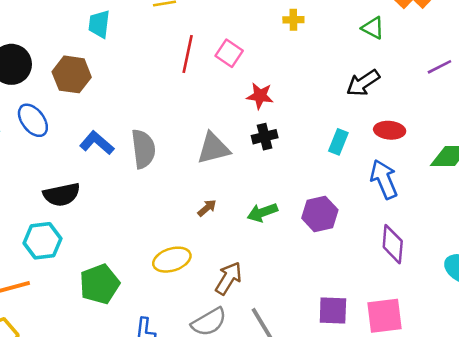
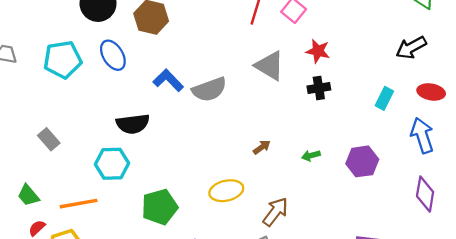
gray triangle: (213, 148) -> (270, 66), moved, turned 40
gray semicircle: (143, 149) -> (209, 89), turned 72
green arrow: (262, 212) -> (311, 156), size x0.7

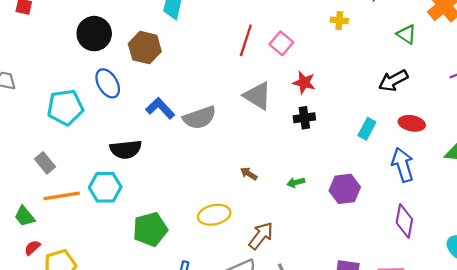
cyan pentagon: (63, 60) -> (65, 107), moved
brown arrow: (262, 147) -> (249, 174), turned -112
orange line: (79, 204) -> (62, 196), moved

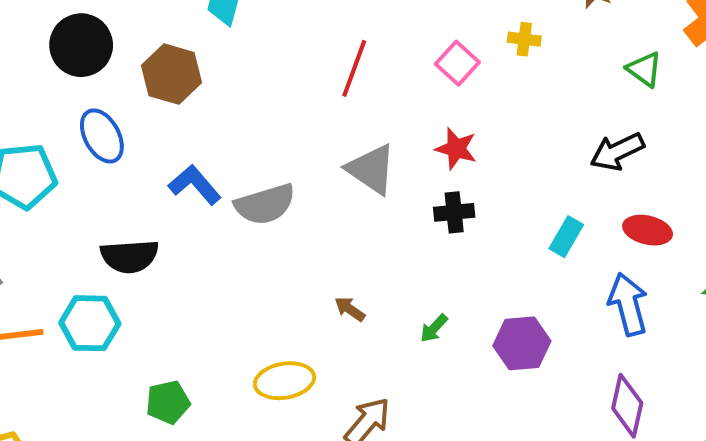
pink square: (281, 43) -> (457, 63), moved
green arrow: (296, 182) -> (434, 328), turned -35
green pentagon: (150, 229) -> (168, 402), size x0.7

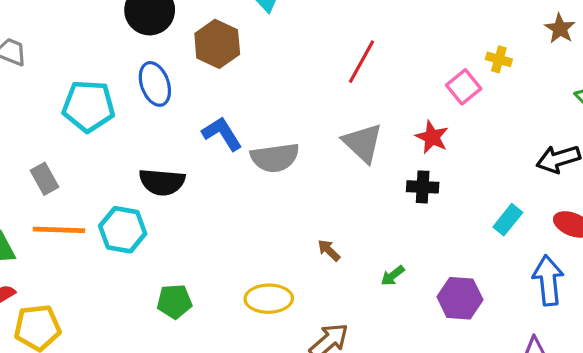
pink square: (457, 63) -> (464, 87), moved

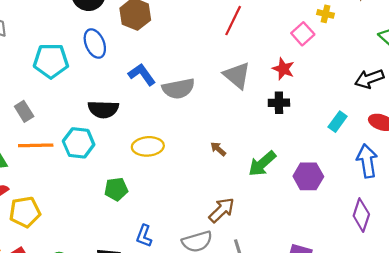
green arrow: (393, 276) -> (262, 164), size x1.8
yellow ellipse: (269, 299) -> (148, 146), moved

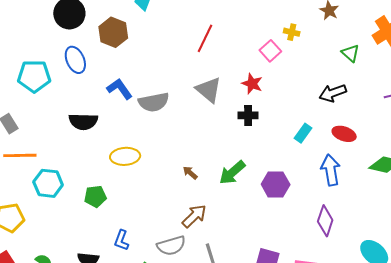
cyan hexagon: (79, 143) -> (48, 183), moved
brown arrow: (218, 149) -> (190, 173), moved

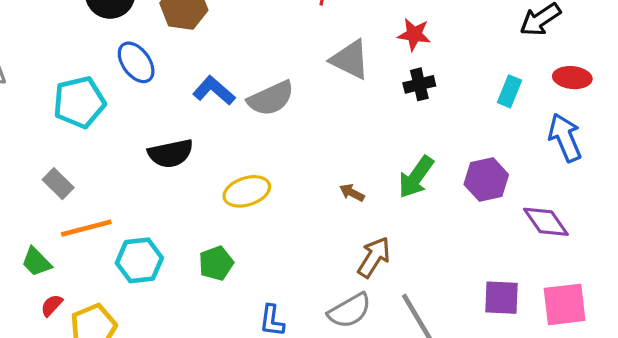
purple diamond: (325, 221) -> (546, 222), moved, turned -40

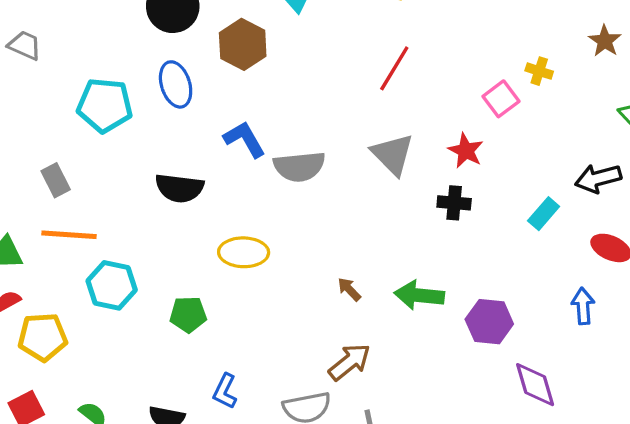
cyan rectangle: (510, 91) -> (544, 214), moved
blue arrow: (565, 138) -> (583, 306), size x0.7
green arrow: (416, 177) -> (419, 295), turned 42

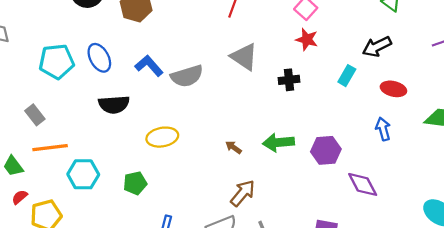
blue ellipse: (176, 84) -> (99, 58), moved
red star: (466, 151) -> (307, 39), moved

